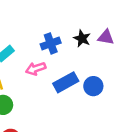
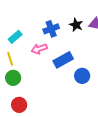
blue circle: (93, 86) -> (82, 76), moved

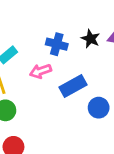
blue cross: (51, 29) -> (57, 44), turned 35

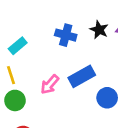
pink arrow: (40, 71) -> (50, 84), moved, turned -30

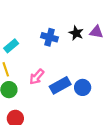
blue rectangle: (82, 76) -> (60, 85), moved

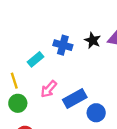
cyan rectangle: (11, 46) -> (36, 59), moved
blue circle: (83, 87) -> (96, 113), moved

